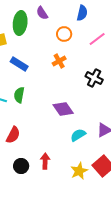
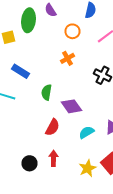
blue rectangle: (19, 64) -> (20, 71), moved
green semicircle: (19, 95) -> (46, 92), moved
red semicircle: (13, 135) -> (52, 127), moved

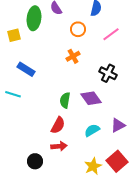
green semicircle: (46, 92) -> (65, 100), moved
purple diamond: (72, 106) -> (91, 98), moved
red arrow: (54, 158) -> (59, 146), moved, turned 84

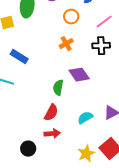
black cross: (108, 73) -> (101, 46), moved, turned -30
purple diamond: (91, 98) -> (79, 75), moved

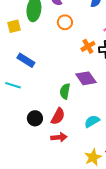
orange circle: (71, 17) -> (65, 22), moved
orange cross: (66, 44) -> (88, 46), moved
black circle: (28, 149) -> (35, 118), moved

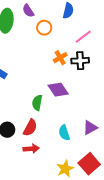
orange circle: (65, 22) -> (44, 28), moved
cyan semicircle: (92, 121) -> (64, 133), turned -77

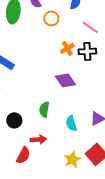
pink line: (83, 37) -> (90, 27), turned 72
green semicircle: (37, 103) -> (44, 109), moved
red semicircle: (30, 128) -> (23, 155), moved

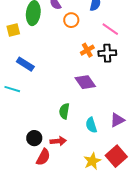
black circle: (14, 120) -> (34, 138), moved

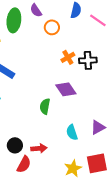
pink line: (110, 29) -> (98, 20), moved
green semicircle: (64, 111) -> (45, 106), moved
red square: (116, 156) -> (97, 163), turned 30

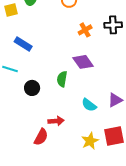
black cross: (88, 60) -> (113, 25), moved
cyan semicircle: (72, 132) -> (89, 105), turned -35
black circle: (15, 145) -> (32, 88), moved

